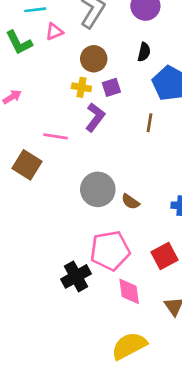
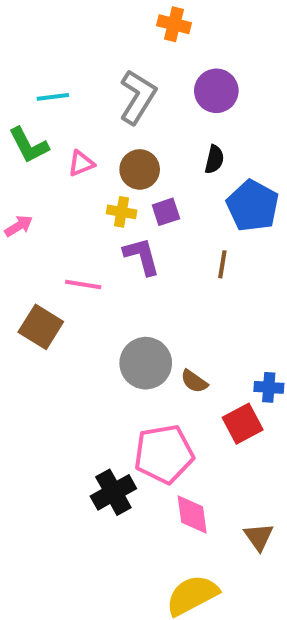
pink triangle: (54, 32) -> (81, 163), moved
purple L-shape: (95, 117) -> (142, 256), turned -52
red square: (164, 256) -> (243, 424), moved

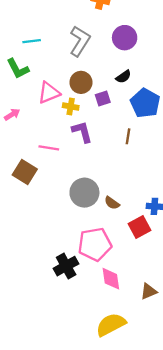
black semicircle: (214, 159) -> (123, 77), turned 42
pink triangle: (81, 163) -> (49, 93), moved, size x1.5
purple square: (166, 212) -> (103, 98), moved
brown triangle: (259, 537) -> (149, 291), turned 42

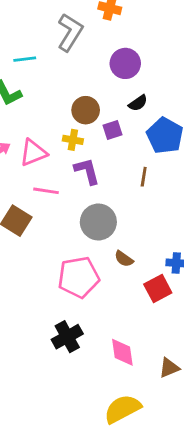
purple circle: (125, 38) -> (125, 63), moved
gray L-shape: (80, 41) -> (70, 32), moved
pink triangle: (49, 93) -> (33, 153), moved
gray circle: (84, 193) -> (98, 222), moved
pink pentagon: (95, 244) -> (79, 277), moved

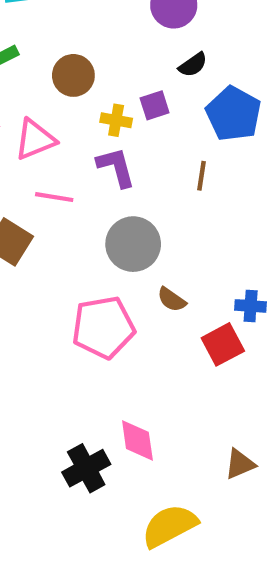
brown circle: (86, 110) -> (73, 75), moved
yellow cross: (73, 140) -> (116, 120), moved
black cross: (67, 337) -> (86, 468), moved
pink diamond: (122, 352) -> (137, 440), moved

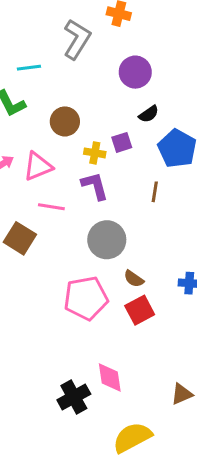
red square: (223, 344) -> (140, 310), moved

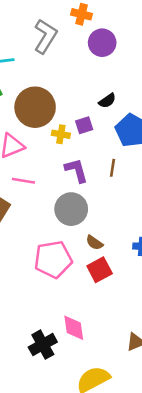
purple circle: (135, 72) -> (102, 43), moved
brown circle: (65, 121) -> (35, 107), size x1.6
purple L-shape: (95, 186) -> (76, 170), moved

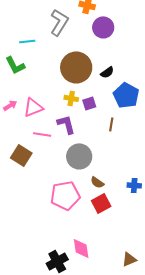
brown circle: (35, 107) -> (76, 67), moved
purple square: (84, 125) -> (89, 103), moved
purple L-shape: (76, 170) -> (66, 124), moved

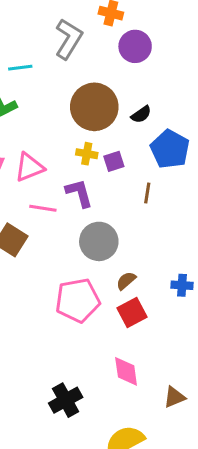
brown semicircle: (97, 182) -> (126, 281), turned 104
pink diamond: (81, 248) -> (126, 371), moved

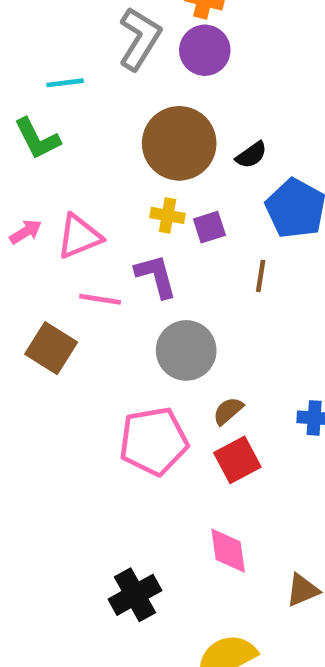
purple circle: (135, 46) -> (205, 50), moved

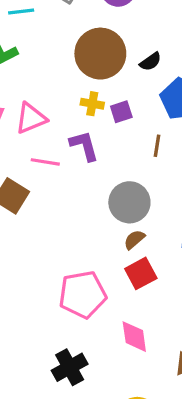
gray circle: (186, 350) -> (129, 202), moved
pink pentagon: (154, 441) -> (83, 295), moved

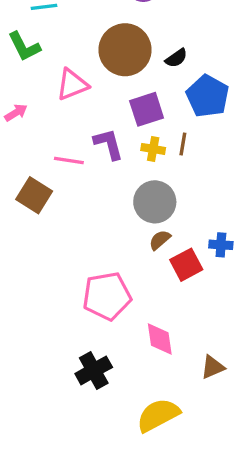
yellow cross: (92, 104) -> (153, 149), moved
purple square: (121, 112) -> (147, 109), size x1.5
pink triangle: (31, 118) -> (72, 85), moved
red square: (141, 273) -> (186, 265), moved

